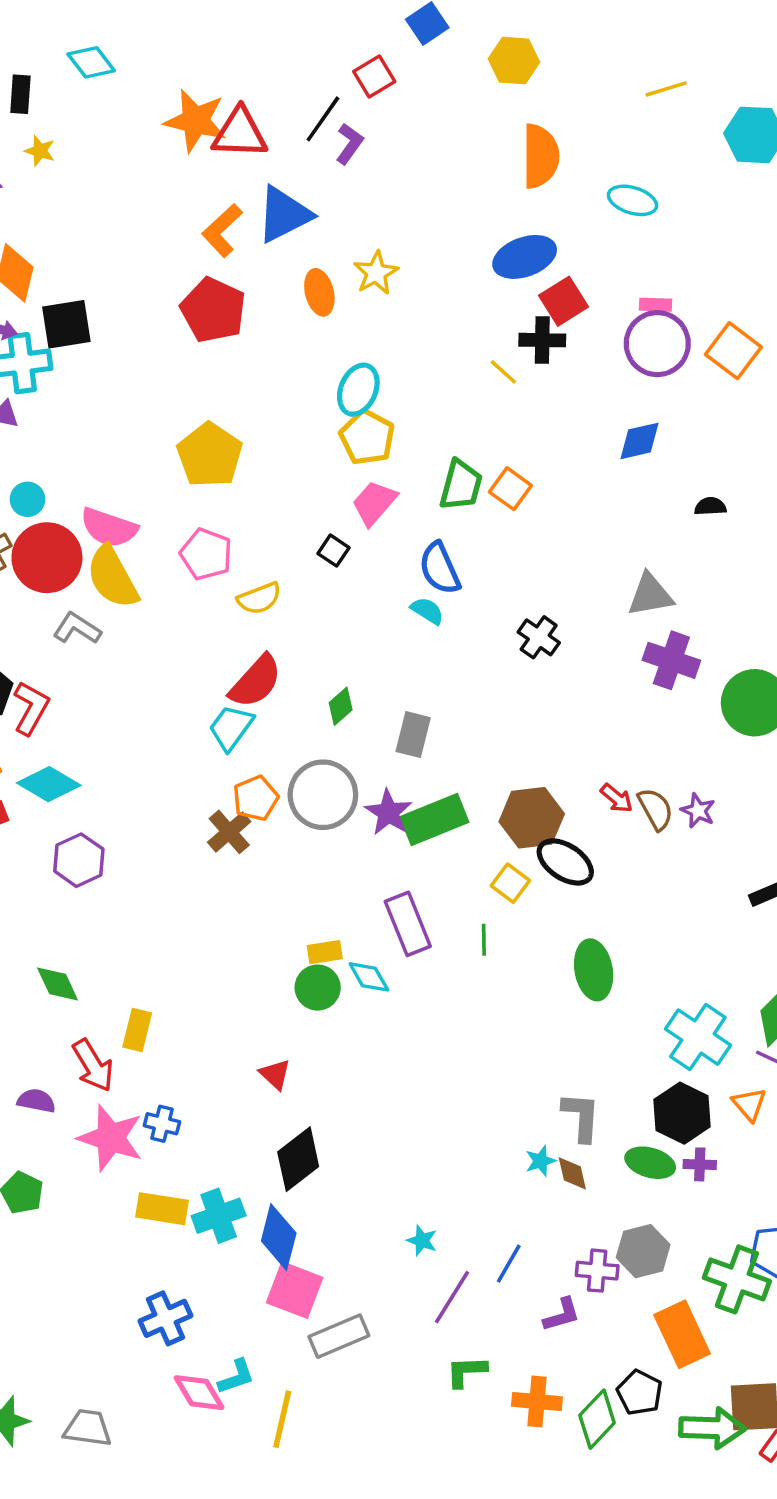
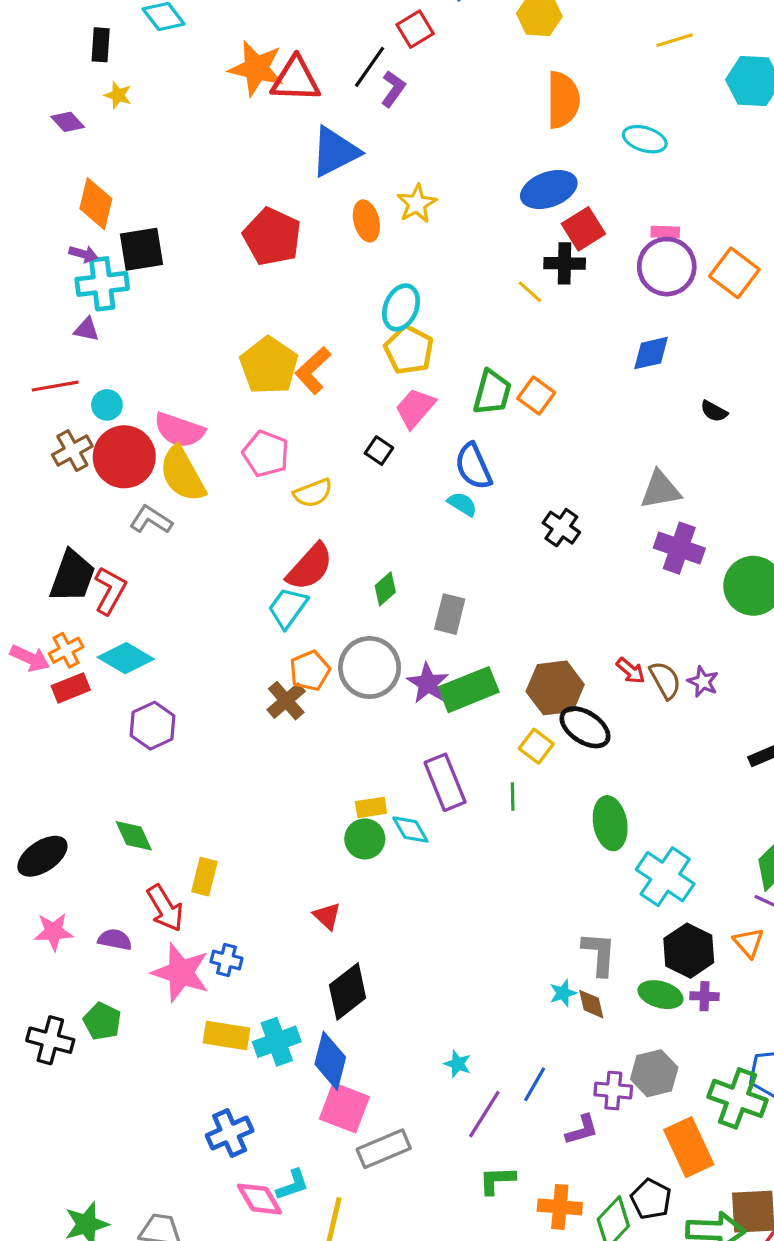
orange L-shape: (222, 230) -> (313, 370), moved
black semicircle: (710, 506) -> (714, 411), turned -148
cyan cross: (698, 1037) -> (665, 877), moved

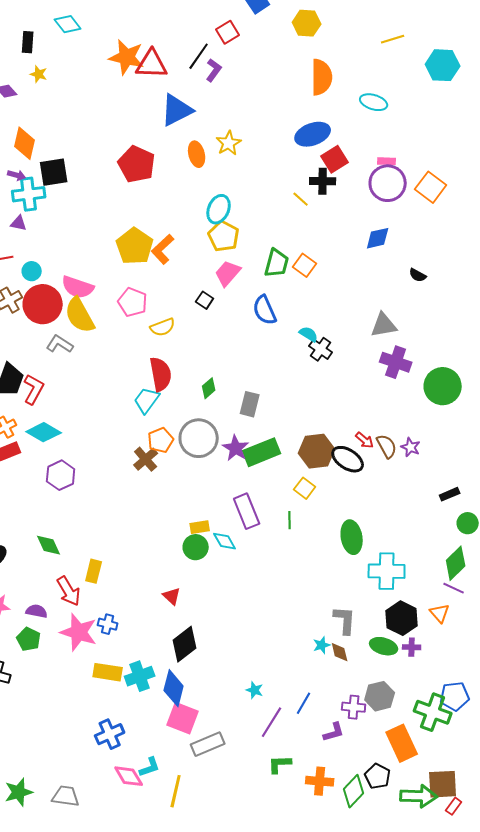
cyan semicircle: (462, 504) -> (309, 334), moved
red semicircle: (310, 567) -> (161, 374), turned -52
black ellipse: (585, 727) -> (348, 459), moved
cyan cross: (665, 877) -> (387, 571), turned -33
green pentagon: (102, 1021) -> (29, 639), moved

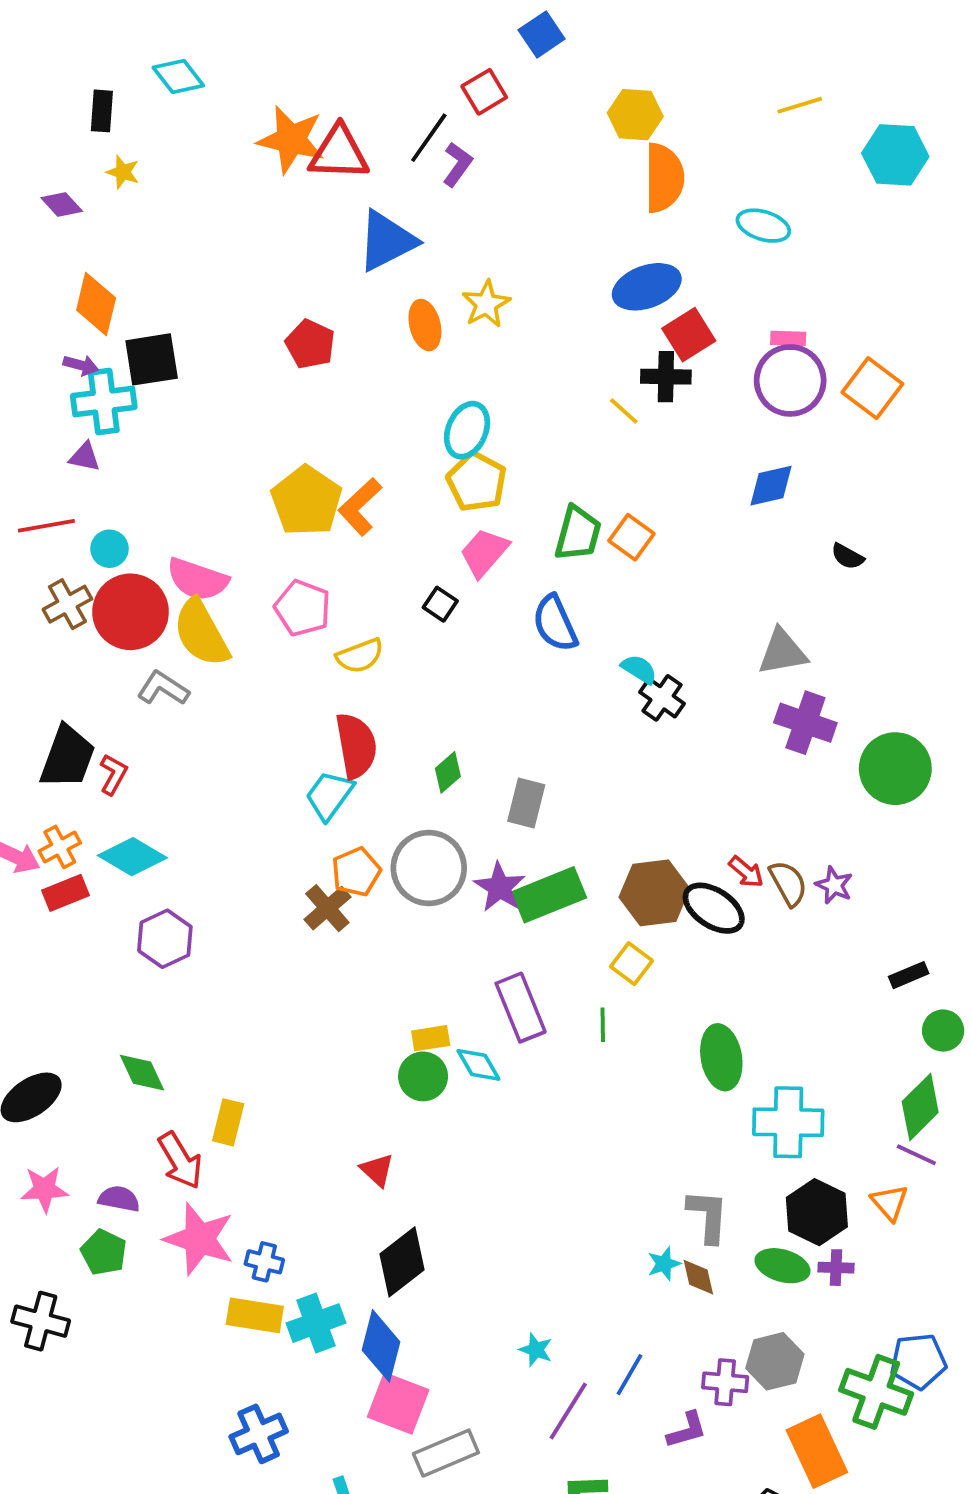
yellow hexagon: (307, 23) -> (635, 115), moved
red pentagon: (137, 164) -> (310, 344), size x0.7
red L-shape: (34, 389) -> (113, 774), size x0.7
blue cross: (108, 624) -> (264, 1262), moved

